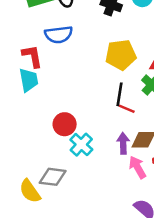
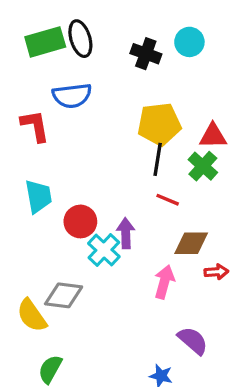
cyan trapezoid: (29, 80) -> (38, 196), moved
black line: (120, 94) -> (158, 159), moved
purple arrow: (123, 143) -> (126, 233), moved
pink arrow: (137, 167) -> (164, 282), moved, turned 45

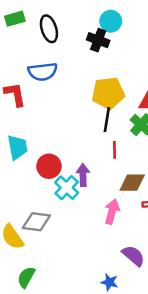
green rectangle: (45, 42) -> (15, 19), moved, size x0.7
cyan circle: (189, 42) -> (111, 21), moved
red line: (168, 200) -> (115, 150), turned 66

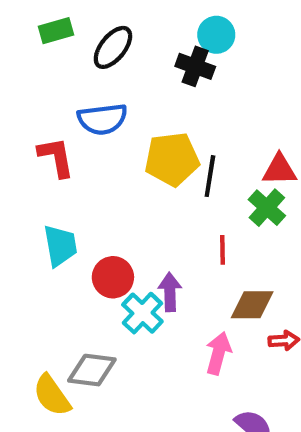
black ellipse: (49, 29) -> (113, 47), turned 56
yellow pentagon: (108, 93) -> (172, 159), moved
black line: (107, 120) -> (210, 176), moved

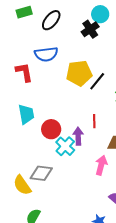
black cross: (195, 66) -> (90, 29), turned 36
black line: (210, 176) -> (97, 81), turned 30
red line: (223, 250) -> (94, 121), moved

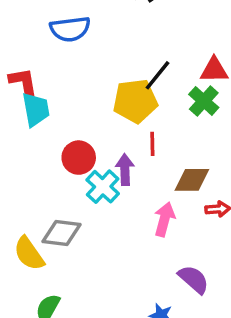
red L-shape: (24, 72) -> (24, 84), moved
yellow pentagon: (79, 73) -> (135, 101), moved
cyan trapezoid: (26, 114) -> (36, 110), moved

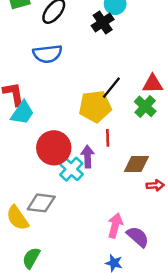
cyan trapezoid: (36, 110) -> (22, 113), turned 44
red circle: (79, 158) -> (54, 148), size x1.4
pink arrow: (164, 219) -> (115, 225), moved

